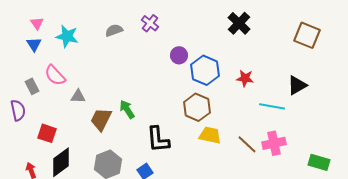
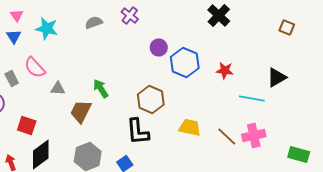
brown square: (307, 35) -> (287, 28), size x0.6
brown hexagon: (197, 107) -> (151, 100), moved
green arrow: (127, 109) -> (101, 88), moved

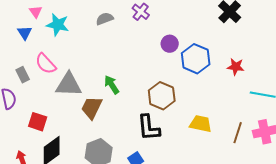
pink triangle: (17, 16) -> (36, 12), moved
gray triangle: (58, 88) -> (69, 85), size x1.8
brown line: (227, 136) -> (238, 133), turned 65

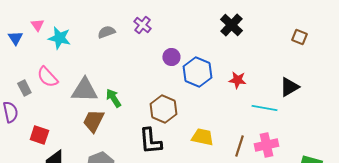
blue triangle: (25, 33) -> (15, 38), moved
gray triangle: (69, 85) -> (84, 90), moved

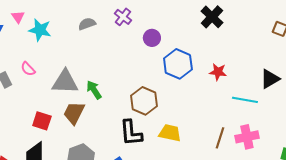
purple circle: (171, 57) -> (152, 38), moved
pink semicircle: (47, 77) -> (28, 69), size x0.7
red square: (39, 135) -> (42, 121), moved
yellow trapezoid: (202, 137) -> (170, 133), moved

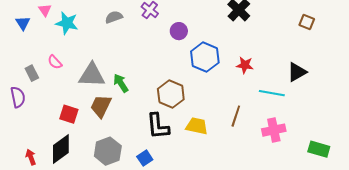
brown line: (220, 138) -> (236, 116), moved

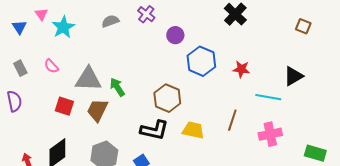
cyan star: (67, 23) -> (63, 27), turned 30
gray rectangle: (32, 73) -> (20, 68), moved
red square: (69, 114) -> (64, 106), moved
black L-shape: (158, 126) -> (154, 130), turned -72

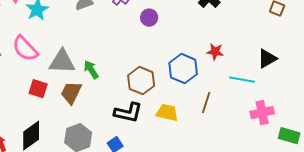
blue hexagon: (201, 61) -> (183, 69), moved
pink semicircle: (51, 66) -> (25, 49), size x1.8
pink cross: (270, 134) -> (262, 113), moved

